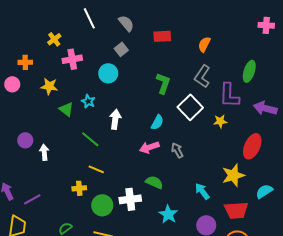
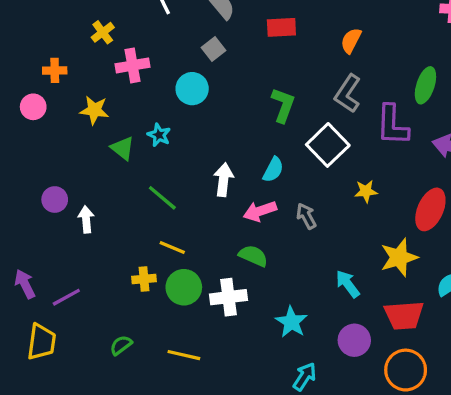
white arrow: (115, 119) -> (224, 180), moved
yellow star: (220, 121) -> (366, 191), moved
green semicircle: (154, 182) -> (253, 256), moved
green circle: (102, 205) -> (184, 287), moved

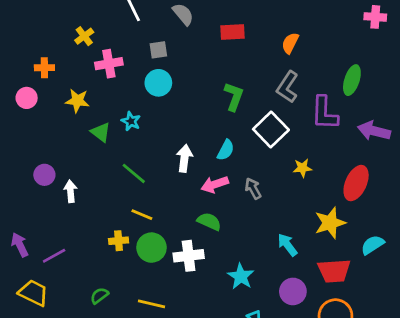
gray square: (214, 49) -> (158, 50), moved, turned 30
yellow trapezoid: (41, 342) -> (33, 293), turned -72

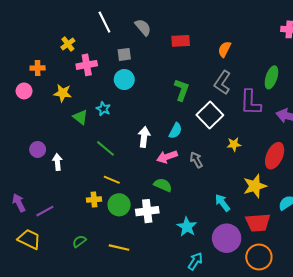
purple circle: (293, 291) -> (227, 238), size x1.4

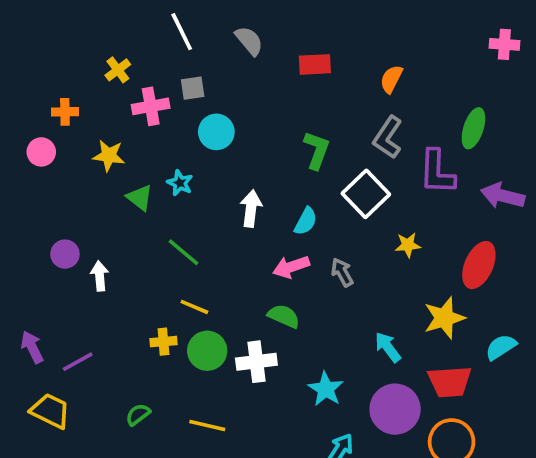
gray square: (124, 54) -> (193, 88), moved
white arrow: (144, 137) -> (251, 208), moved

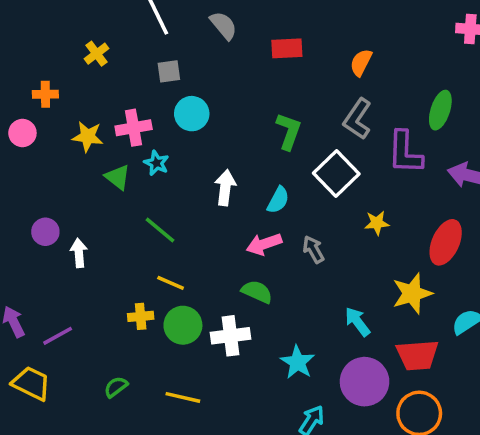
pink cross: (151, 106) -> (134, 128), moved

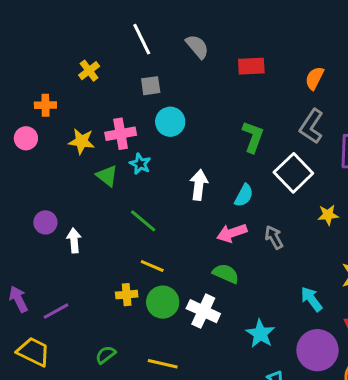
white cross: (231, 336) -> (203, 311), turned 32

